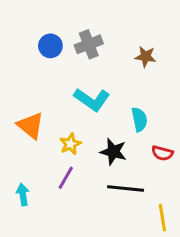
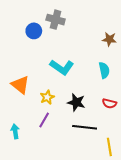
gray cross: (89, 44) -> (56, 20), moved, turned 36
brown star: (146, 57) -> (109, 39), moved
cyan semicircle: (139, 119) -> (104, 70), moved

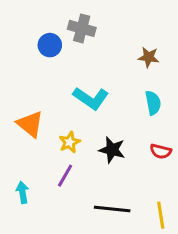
brown star: (109, 39) -> (149, 57), moved
black line: (85, 127) -> (112, 209), moved

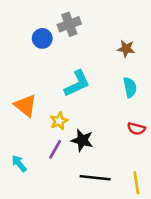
gray cross: (82, 28) -> (69, 24), turned -35
cyan L-shape: (91, 98) -> (77, 84), turned -60
black star: (112, 150) -> (82, 140), moved
cyan arrow: (23, 192) -> (19, 163), turned -30

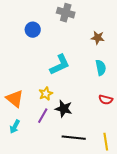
gray cross: (69, 24) -> (66, 13), moved, turned 36
orange triangle: (25, 105) -> (15, 99), moved
cyan arrow: (19, 163) -> (15, 127), turned -112

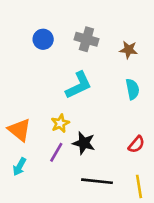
gray cross: (66, 13) -> (86, 39), moved
red semicircle: (106, 100) -> (136, 144), moved, turned -64

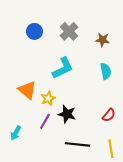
gray cross: (86, 39) -> (69, 31), turned 30
orange triangle: (19, 130) -> (27, 90), moved

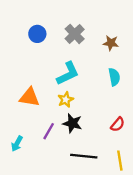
orange triangle: (27, 90) -> (29, 97), turned -30
yellow star: (48, 98) -> (66, 100), moved

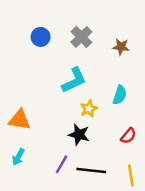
cyan semicircle: (114, 77) -> (120, 95), moved, turned 30
orange triangle: (29, 97) -> (20, 120), moved
yellow star: (66, 100) -> (89, 109), moved
purple line: (49, 131) -> (62, 164), moved

